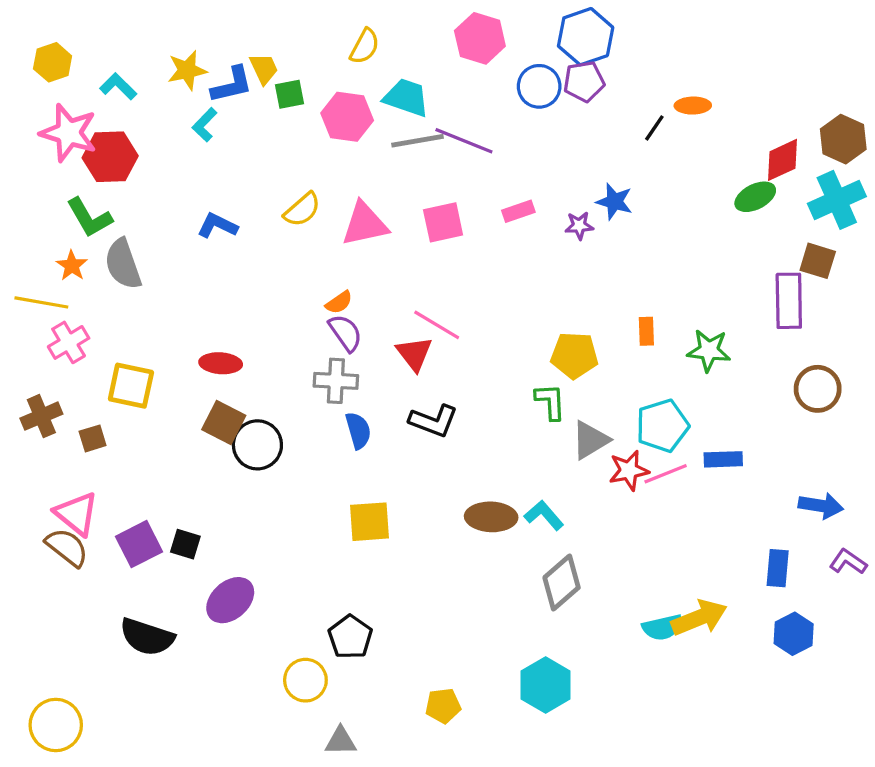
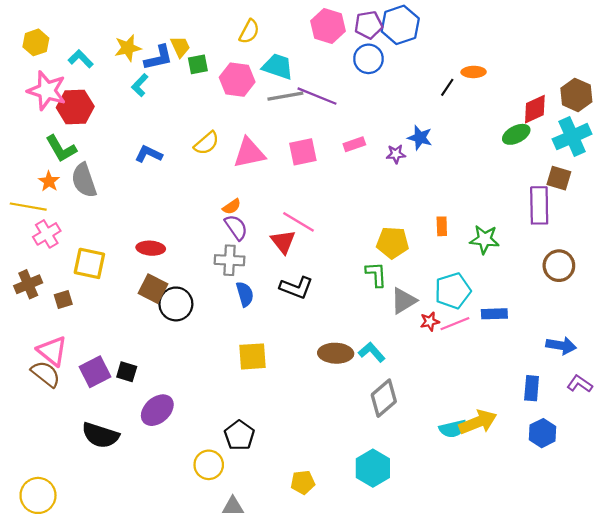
purple pentagon: (584, 82) -> (368, 25), moved
red star: (629, 470) -> (430, 321), size x0.7

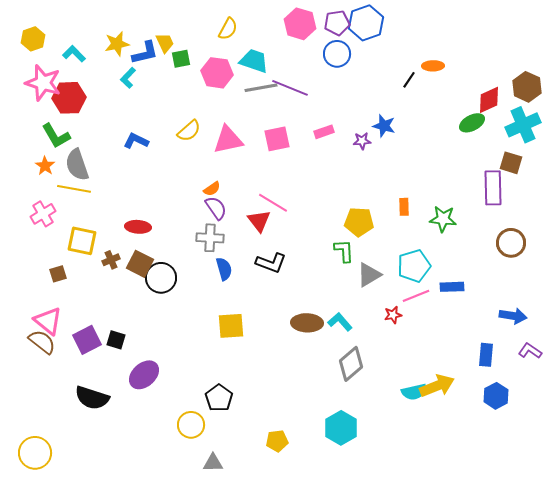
yellow line: (28, 207) -> (74, 189), moved
brown cross: (28, 284) -> (111, 260), moved, size x0.7
red star: (430, 321) -> (393, 315), moved

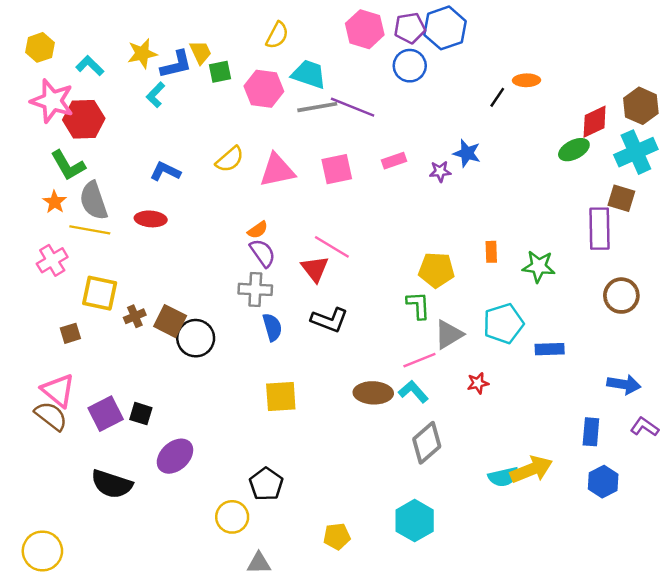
red ellipse: (138, 227) -> (151, 219), moved
pink line: (416, 296) -> (419, 360), moved

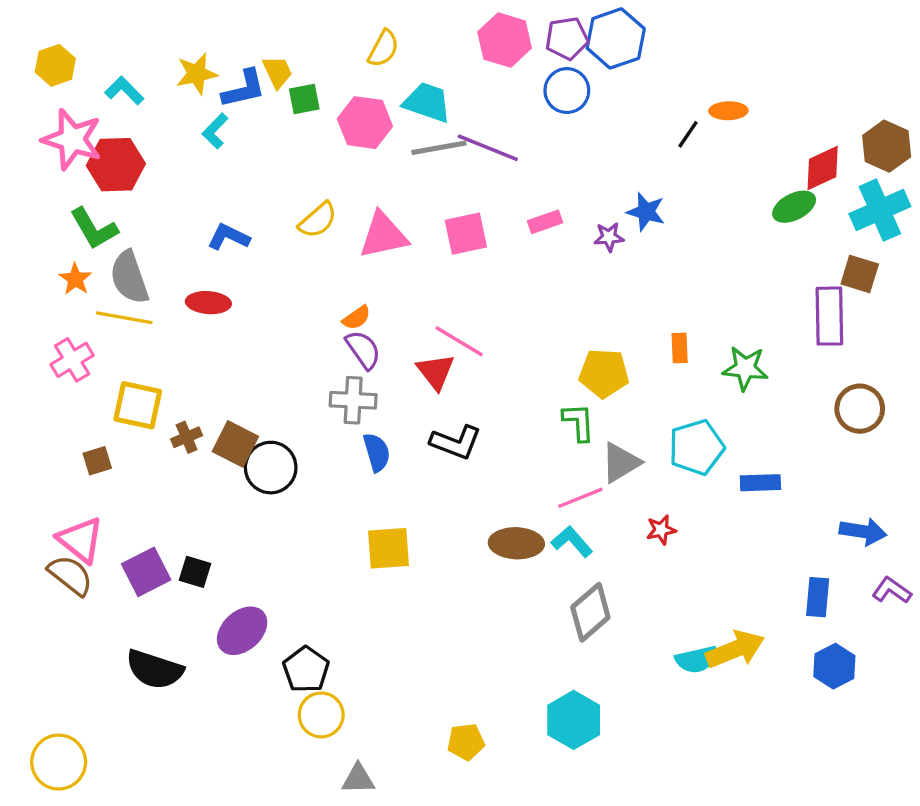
black pentagon: (266, 484) -> (306, 669), moved

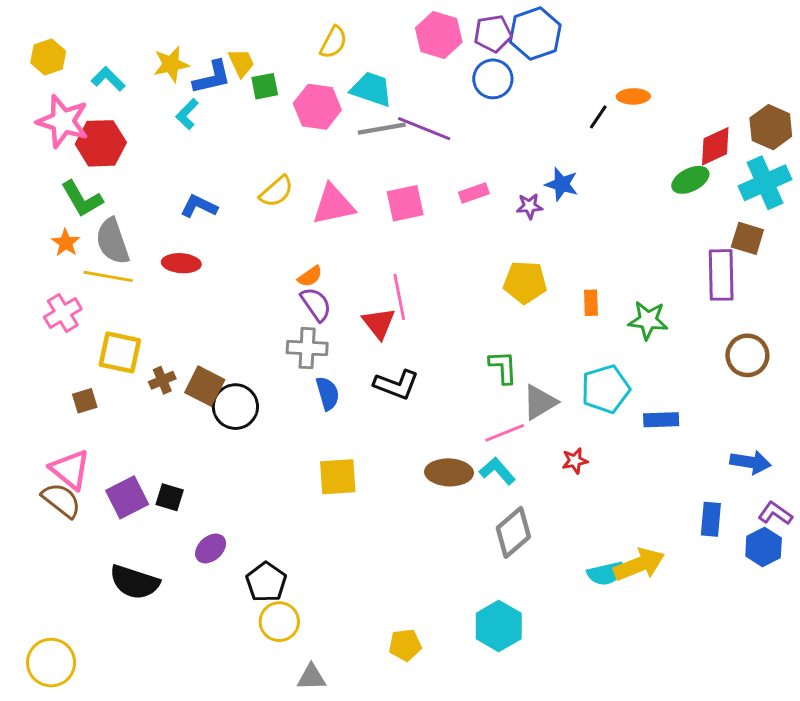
pink line: (459, 341) -> (399, 297), turned 48
yellow pentagon: (604, 373) -> (525, 282), moved
purple ellipse: (242, 631) -> (211, 548), size x0.7
blue hexagon: (834, 666) -> (764, 547), moved

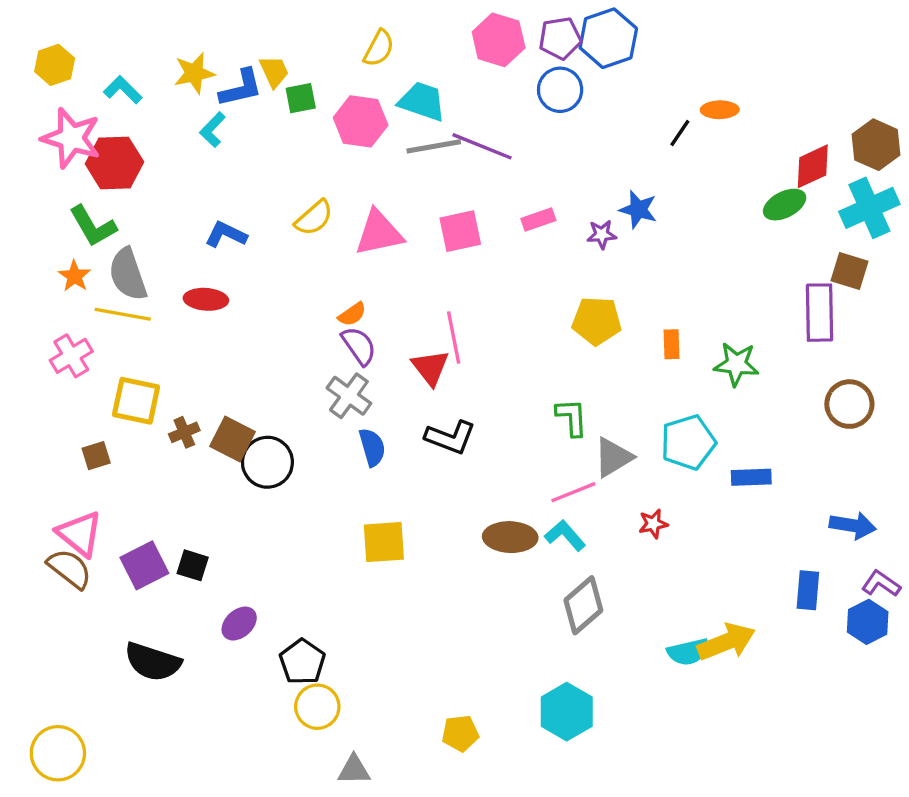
gray cross: (307, 348) -> (349, 396), turned 33

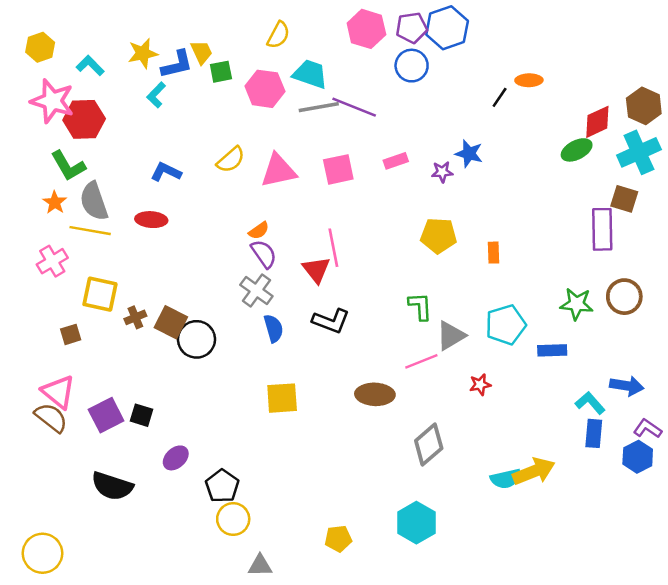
green star: (736, 364) -> (577, 304), moved
cyan L-shape: (565, 535) -> (590, 403), moved

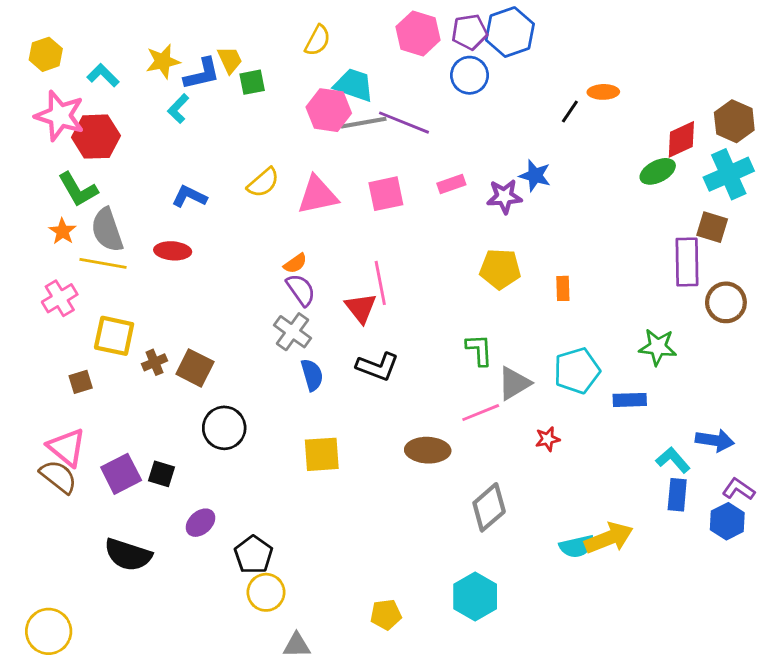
pink hexagon: (265, 89) -> (329, 110), moved
purple star: (442, 172) -> (504, 196), size x1.4
brown circle: (624, 297) -> (726, 302), moved
black circle: (197, 339) -> (224, 428), moved

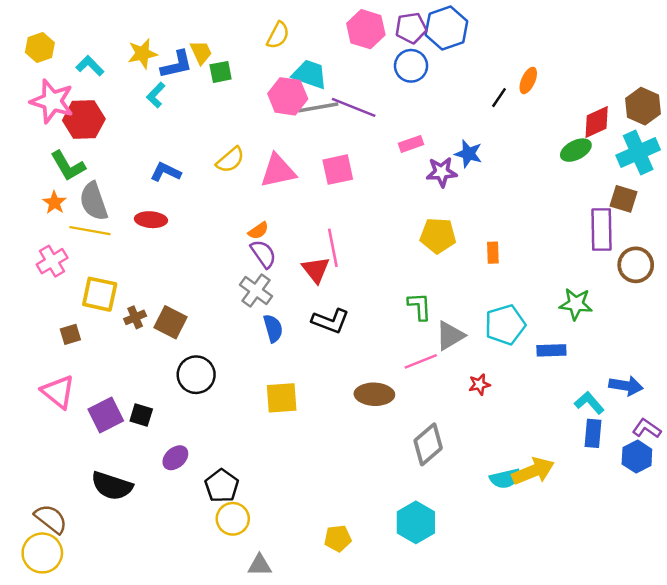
orange ellipse: (603, 92) -> (528, 80), turned -65
pink rectangle: (451, 184) -> (411, 144), moved
brown semicircle: (58, 477) -> (51, 519), moved

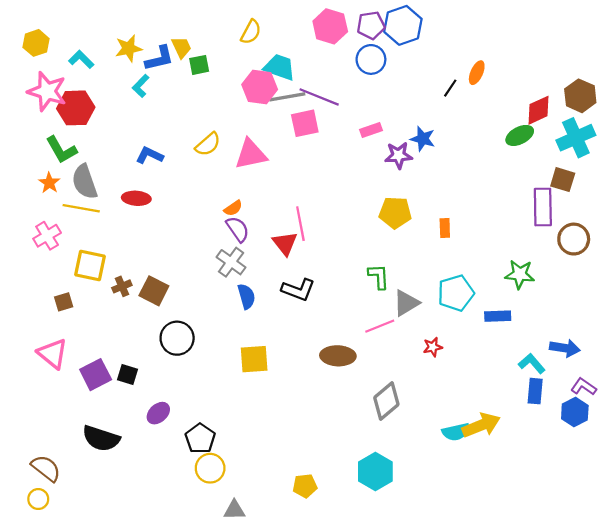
pink square: (338, 170) -> (305, 123), moved
yellow circle: (42, 553) -> (38, 499), size x0.6

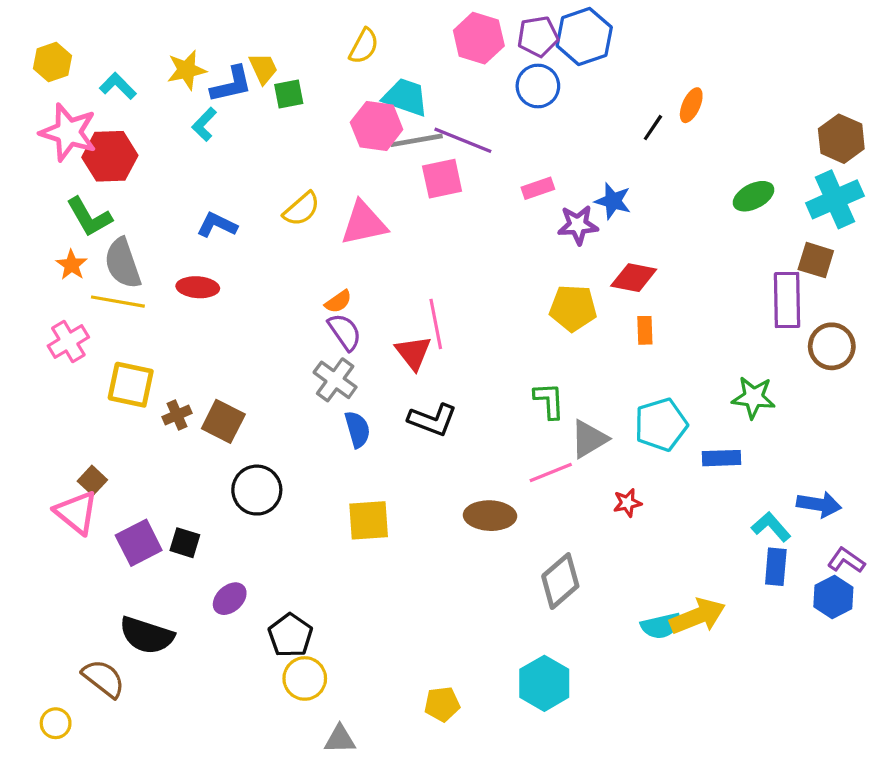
red diamond: (538, 110) -> (634, 278), moved, turned 36
brown square: (64, 302) -> (92, 480), moved, turned -30
brown semicircle: (46, 468) -> (104, 678), moved

